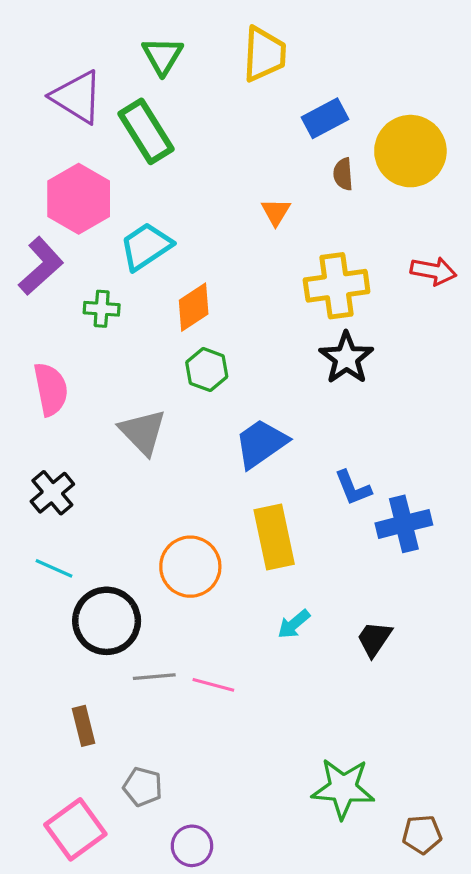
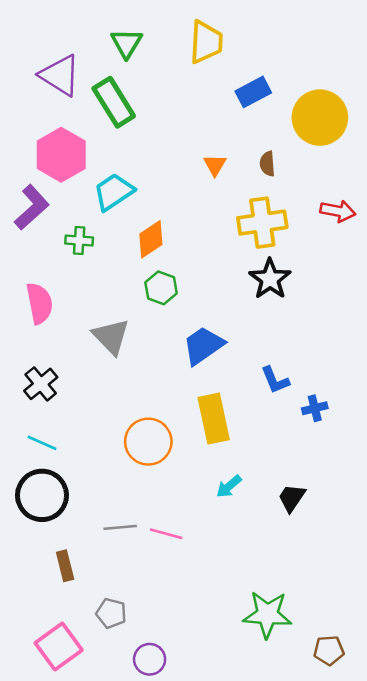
brown semicircle: (343, 174) -> (267, 164), moved
blue cross: (404, 524) -> (315, 408), size x0.6
black circle: (107, 621) -> (42, 495), moved

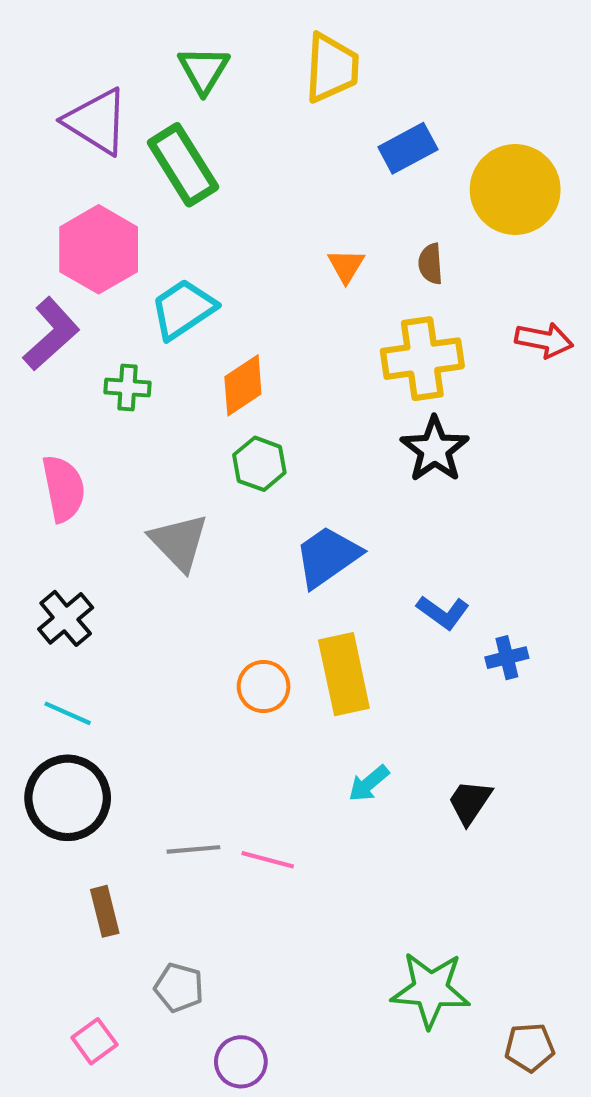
blue L-shape: (275, 380) -> (443, 612), turned -32
orange circle: (148, 442) -> (264, 687), moved, size x0.7
pink square: (59, 646) -> (94, 1041), size x0.6

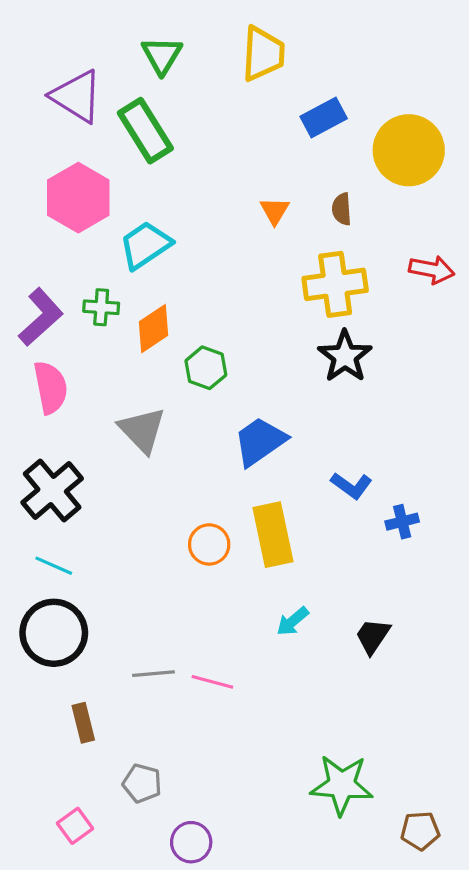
purple L-shape: (51, 334) -> (41, 317), moved
orange diamond: (243, 385) -> (154, 329), moved
black cross: (66, 618) -> (52, 490), size x1.4

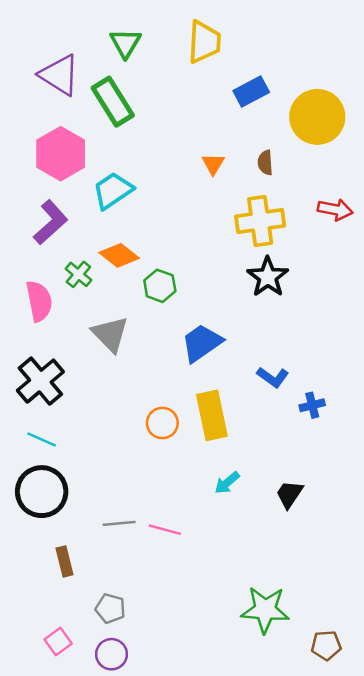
green cross: (101, 307) -> (78, 274), moved, turned 36
purple L-shape: (41, 317) -> (51, 222), moved
orange diamond: (154, 329) -> (119, 255), turned 72
purple circle: (191, 842) -> (111, 654), moved

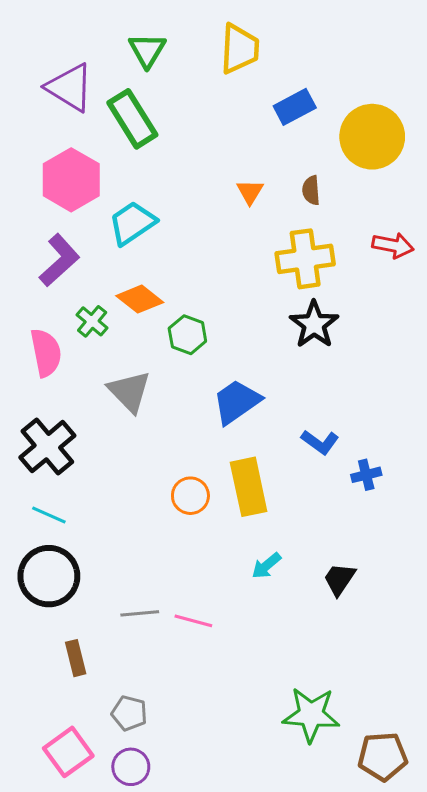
pink square: (58, 642) -> (68, 752), size x1.5
brown pentagon: (326, 645) -> (383, 756), size x1.4

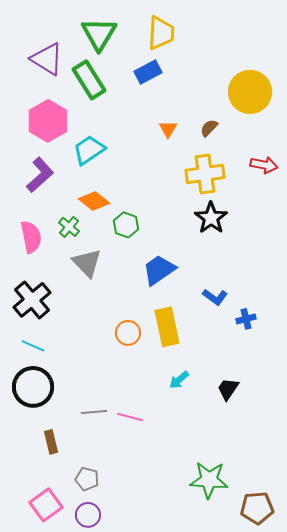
green triangle: (147, 50) -> (99, 34), size x1.4
blue rectangle: (295, 107) -> (148, 72), moved
brown semicircle: (311, 190) -> (209, 128), turned 48
green cross: (92, 321) -> (69, 227), moved

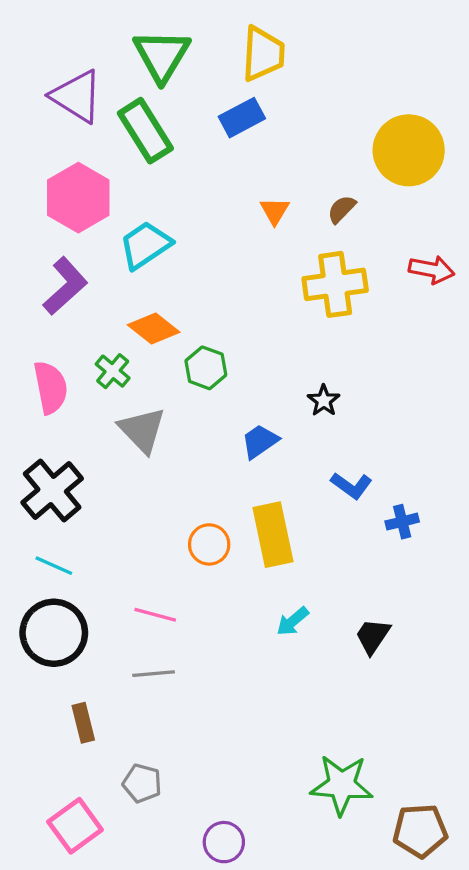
black star: (211, 218) -> (324, 401), moved, size x0.6
blue trapezoid: (159, 270) -> (260, 441), size x0.7
pink line: (130, 417) -> (155, 615), moved
purple circle: (88, 515) -> (224, 842), moved

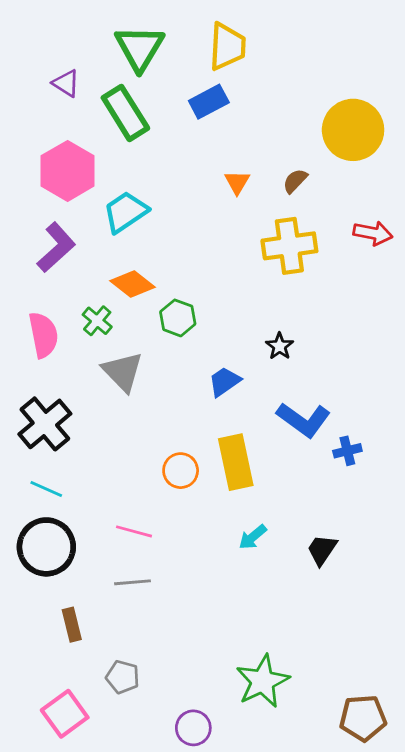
purple triangle: (77, 96) -> (66, 83), size x0.6
blue L-shape: (351, 486) -> (304, 420), size x1.5
green star: (342, 785) -> (263, 681), moved, turned -30

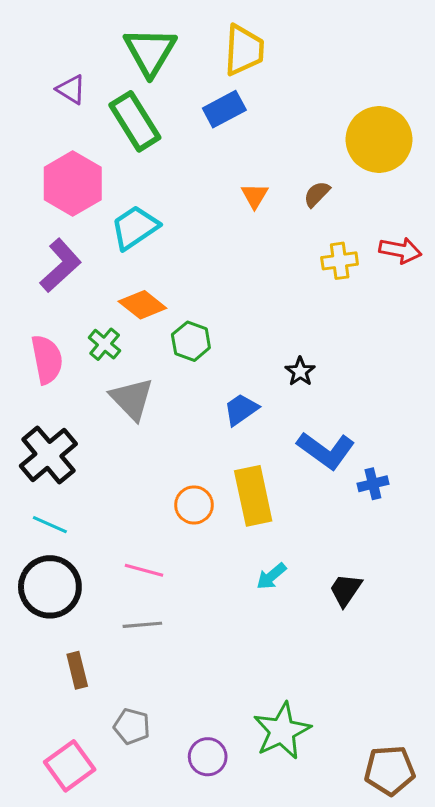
yellow cross: (289, 246) -> (340, 261), moved, size x0.6
purple circle: (193, 728) -> (208, 757), moved

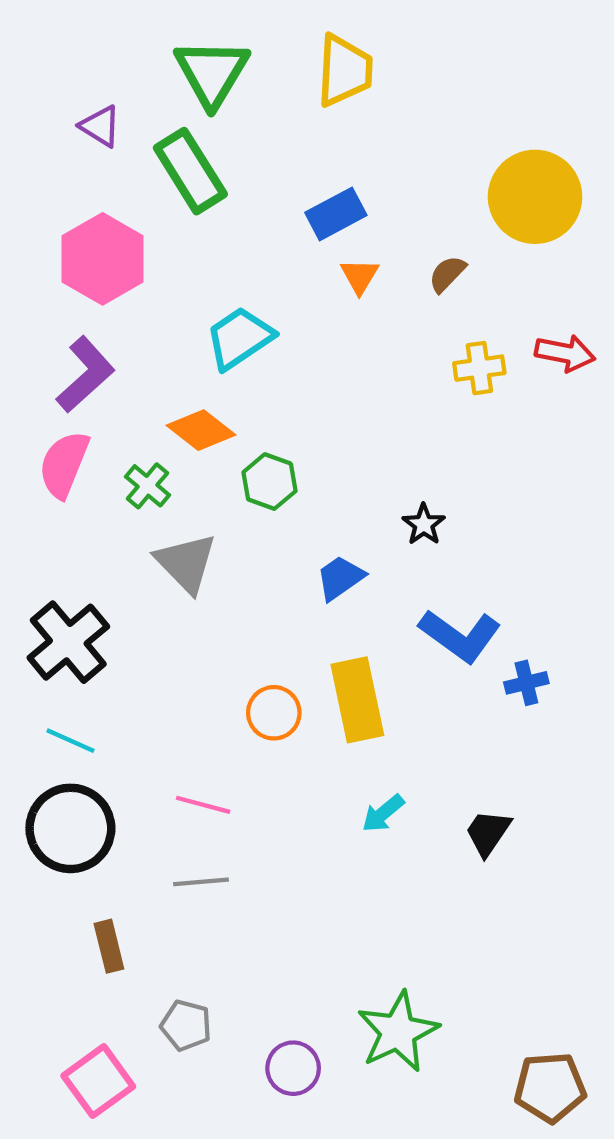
blue rectangle: (224, 109) -> (336, 214), moved
cyan trapezoid: (135, 227) -> (240, 338), moved
pink semicircle: (47, 359) -> (64, 464), moved, turned -147

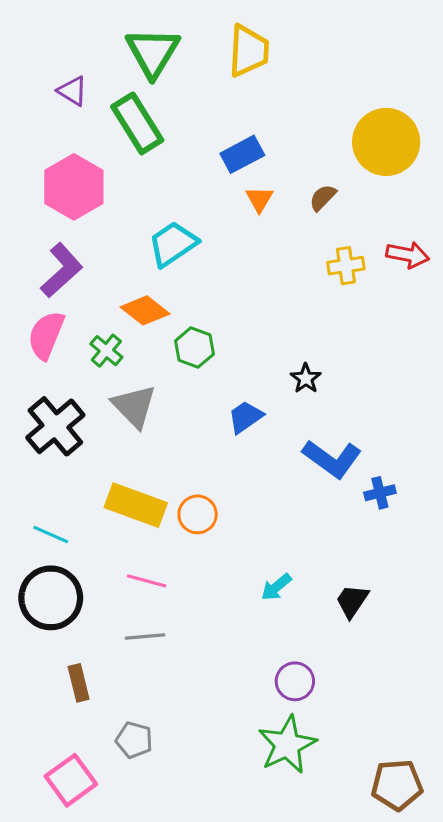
black cross: (68, 642) -> (55, 426), moved
yellow rectangle: (357, 700) -> (136, 505), moved, turned -58
purple circle: (293, 1068) -> (295, 681), moved

